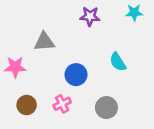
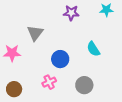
gray triangle: (44, 42) -> (35, 33), turned -48
brown circle: (27, 105) -> (14, 89), moved

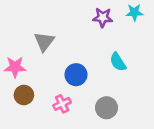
purple star: (71, 13) -> (103, 17), moved
brown circle: (14, 89) -> (24, 95), moved

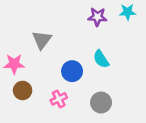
cyan semicircle: (118, 62) -> (101, 59), moved

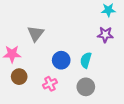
purple star: (97, 17) -> (105, 35), moved
cyan semicircle: (101, 59) -> (86, 60), moved, turned 49

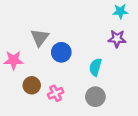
blue circle: (61, 60) -> (61, 52), moved
brown circle: (19, 77) -> (32, 85), moved

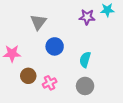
gray triangle: (40, 38) -> (38, 22), moved
purple star: (117, 39) -> (87, 17), moved

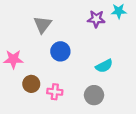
cyan semicircle: (85, 60) -> (104, 66), moved, turned -133
pink cross: (50, 83) -> (55, 92), turned 32

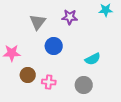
purple star: (96, 19) -> (70, 17), moved

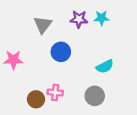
cyan star: (106, 10) -> (101, 18), moved
brown circle: (28, 75) -> (36, 99), moved

